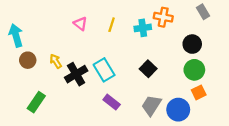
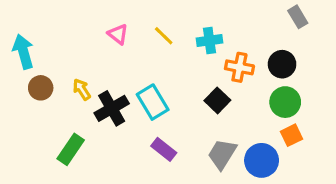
orange cross: (163, 17) -> (239, 67), moved
yellow line: (112, 25) -> (164, 36), turned -64
green rectangle: (36, 102) -> (71, 149), moved

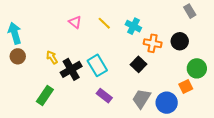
cyan cross: (209, 41) -> (133, 26), turned 35
brown circle: (41, 88) -> (18, 56), moved
green circle: (285, 102) -> (197, 68), moved

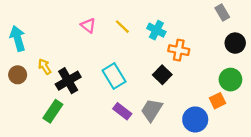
black circle: (180, 41) -> (235, 43), moved
brown circle: (18, 56) -> (18, 75), moved
yellow arrow: (52, 57) -> (45, 67), moved
black cross: (71, 69) -> (68, 81), moved
gray trapezoid: (141, 99) -> (152, 110), moved

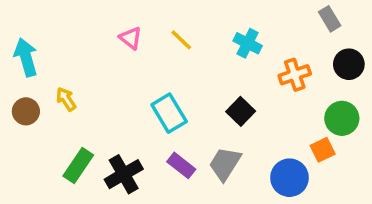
cyan cross: (156, 30) -> (248, 43), moved
orange cross: (179, 50) -> (295, 75), moved, turned -30
black cross: (68, 81) -> (124, 174), moved

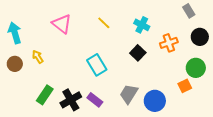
pink triangle: (131, 38) -> (62, 24), moved, size x1.5
black square: (241, 111) -> (138, 53), moved
purple rectangle: (181, 165) -> (95, 100), moved
blue circle: (289, 178) -> (155, 101), moved

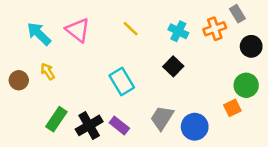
cyan arrow: (15, 33) -> (39, 34), moved, turned -30
orange cross: (169, 43) -> (215, 29), moved

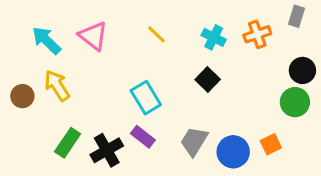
gray rectangle: (237, 14) -> (296, 16), moved, turned 48
black circle: (251, 46) -> (302, 70), moved
yellow arrow: (48, 71) -> (57, 86), size x1.5
orange square: (232, 108) -> (271, 144), moved
purple rectangle: (119, 125) -> (143, 137), moved

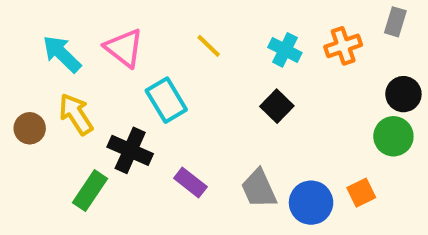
cyan rectangle: (146, 98) -> (166, 100), moved
gray trapezoid: (194, 141) -> (259, 189), turned -56
black cross: (107, 150) -> (130, 150), moved, turned -36

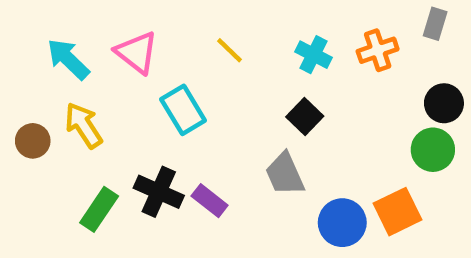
black cross: (130, 150) -> (159, 192), moved
gray trapezoid: (259, 189) -> (285, 174), moved
orange square: (361, 193) -> (398, 212), size x1.5

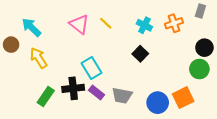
pink triangle: (137, 52) -> (79, 24), moved
cyan rectangle: (183, 110) -> (91, 68), moved
brown circle: (33, 141) -> (11, 45), moved
gray trapezoid: (285, 174) -> (122, 95), moved, turned -55
black cross: (159, 192) -> (73, 88), turned -30

